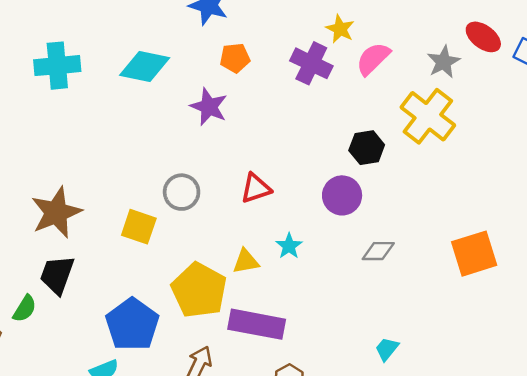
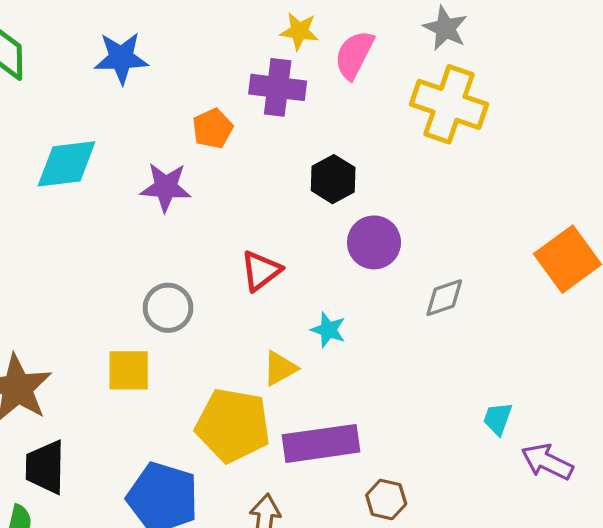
orange pentagon: (235, 58) -> (213, 129), moved
black hexagon: (367, 148) -> (333, 179), moved

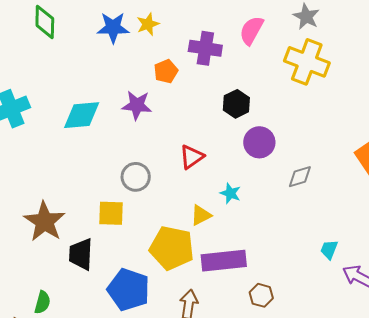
yellow star: (299, 31) -> (148, 24), moved, turned -30
cyan diamond: (67, 164) -> (82, 115), moved
black trapezoid: (45, 467) -> (81, 254), moved

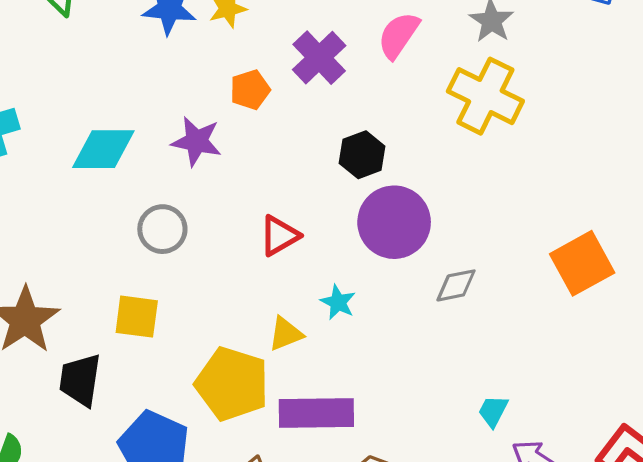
purple cross: (205, 48) -> (319, 58), turned 32
purple circle: (259, 142) -> (394, 222), size x1.4
gray circle: (136, 177) -> (162, 229), moved

